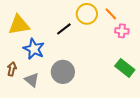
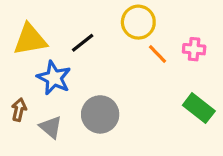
orange line: (111, 14) -> (157, 54), moved
black line: (64, 29) -> (83, 43), moved

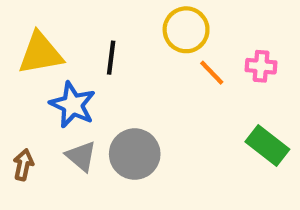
black line: (83, 43) -> (111, 58), turned -45
brown arrow: (19, 110) -> (23, 165), moved
gray triangle: (51, 127) -> (81, 156), moved

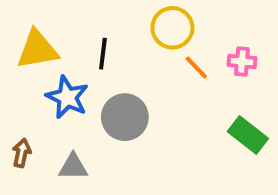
gray circle: (135, 154) -> (125, 117), moved
gray triangle: (81, 156) -> (73, 167), moved, turned -40

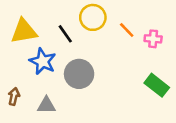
yellow circle: (172, 28) -> (93, 17), moved
black line: (103, 54) -> (65, 34), turned -42
orange line: (196, 67) -> (127, 30), moved

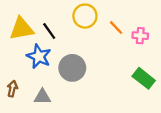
black line: (65, 34) -> (49, 31), moved

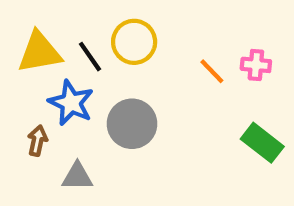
yellow circle: (85, 16) -> (134, 42), moved
orange line: (116, 28) -> (212, 71), moved
brown arrow: (12, 89) -> (37, 141), moved

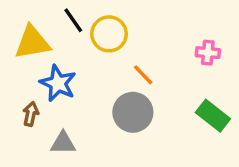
black line: (90, 57) -> (73, 20), moved
orange line: (212, 71) -> (143, 75), moved
gray circle: (132, 124) -> (133, 112), moved

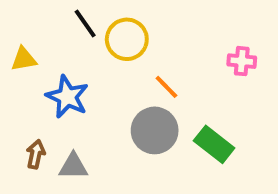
yellow triangle: (32, 42) -> (24, 59), moved, size x0.6
brown arrow: (31, 114) -> (36, 154), moved
green rectangle: (213, 116) -> (214, 144), moved

